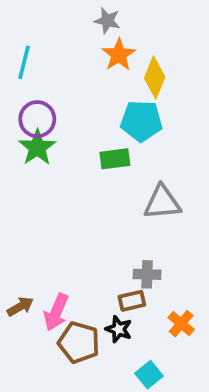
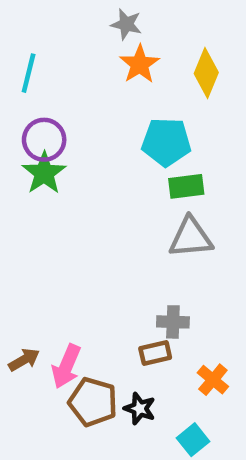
yellow diamond: (155, 77) -> (206, 73), moved
green rectangle: (115, 159) -> (186, 186), moved
black star: (119, 329) -> (140, 409), moved
cyan square: (149, 375) -> (193, 440), moved

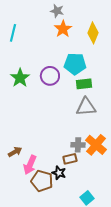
purple circle: (44, 140) -> (50, 76), moved
brown arrow: (24, 360) -> (15, 152), moved
orange cross: (213, 380) -> (96, 145), moved, size x1.5
black star: (140, 409) -> (59, 173), moved

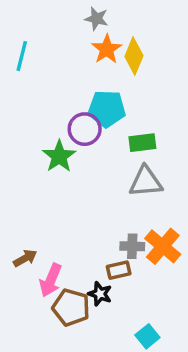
yellow diamond: (93, 33) -> (134, 56), moved
cyan pentagon: (75, 64) -> (107, 109), moved
green star: (20, 78) -> (59, 156), moved

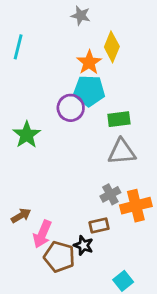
orange star: (107, 49) -> (89, 62), moved
green star: (59, 156) -> (27, 135), moved
gray cross: (132, 246) -> (110, 194), moved, turned -30
orange cross: (163, 246) -> (136, 206), turned 36

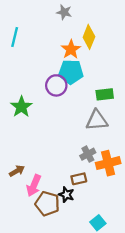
green rectangle: (119, 119) -> (105, 94), moved

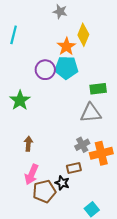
purple circle: (56, 85) -> (45, 70), moved
brown arrow: (17, 171) -> (28, 144), moved, turned -56
brown pentagon: (47, 204) -> (44, 191), turned -30

